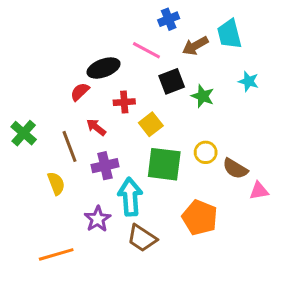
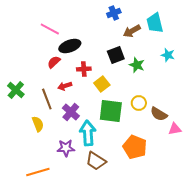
pink line: (146, 50) -> (50, 29), moved
red arrow: (96, 127) -> (65, 86), turned -56
purple cross: (105, 166) -> (71, 112), turned -36
purple star: (98, 219) -> (66, 148), turned 30

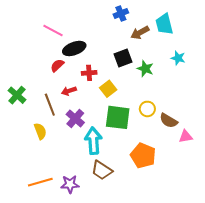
purple star: (66, 148) -> (70, 184), moved

